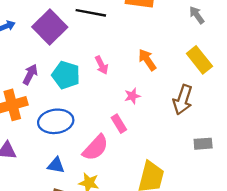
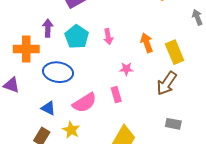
yellow rectangle: (199, 60) -> (175, 52), moved
purple arrow: (30, 74) -> (48, 28), turned -42
pink rectangle: (119, 124) -> (116, 95), moved

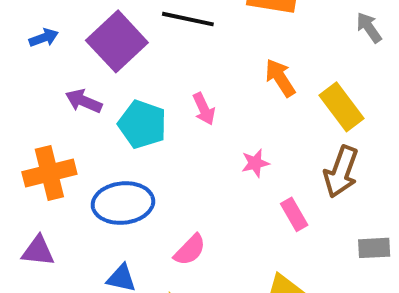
purple arrow: (48, 28) -> (84, 101), moved, turned -54
orange arrow: (147, 43) -> (280, 78), moved
pink rectangle: (116, 95) -> (294, 214), moved
pink semicircle: (85, 103) -> (190, 250), size x0.7

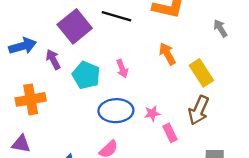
blue arrow: (44, 38) -> (23, 46), moved, size x1.6
purple arrow: (84, 101) -> (53, 59), turned 36
pink star: (255, 163) -> (152, 113), moved
blue ellipse: (123, 203) -> (116, 111), moved

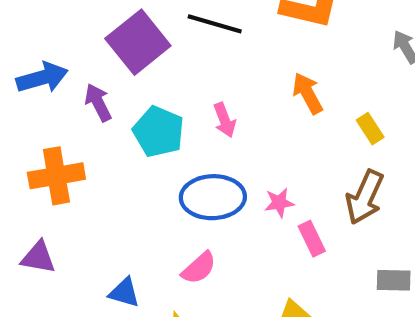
yellow rectangle: (201, 73) -> (370, 129), size x0.6

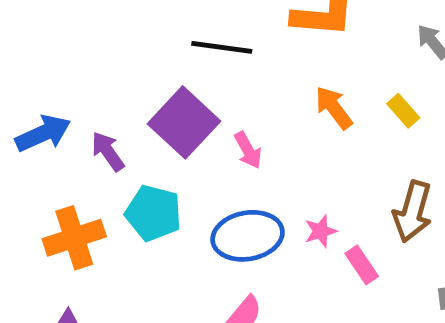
purple square: (138, 42) -> (184, 122), moved
yellow rectangle: (370, 129) -> (403, 111), moved
cyan pentagon: (158, 132) -> (153, 213), moved

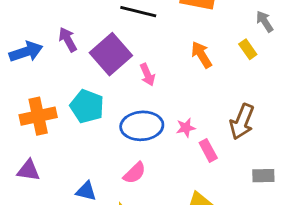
yellow rectangle: (403, 111) -> (248, 49), moved
purple arrow: (108, 151) -> (68, 40), moved

